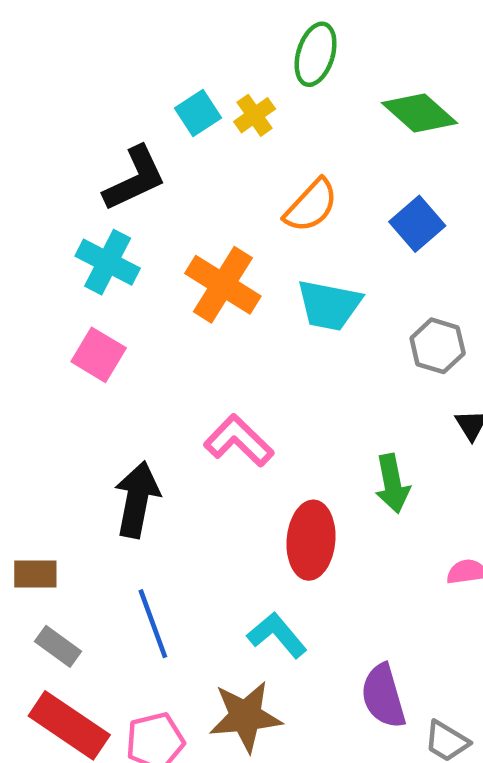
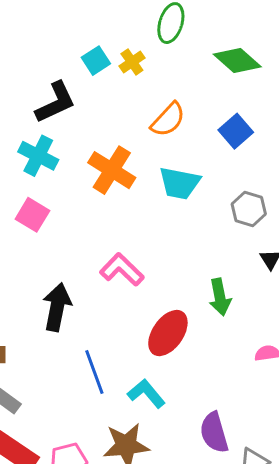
red ellipse: (311, 540) -> (168, 333), turned 30
blue line: (153, 624) -> (94, 372), moved

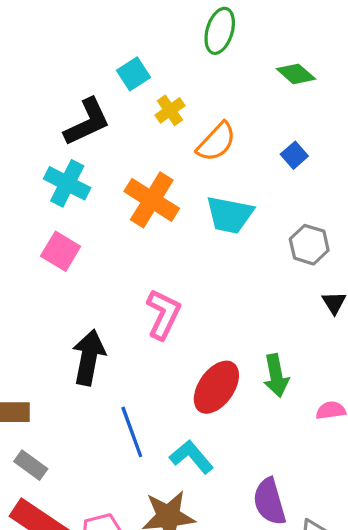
green diamond: (237, 61) -> (296, 74), size x0.7
yellow cross: (132, 62) -> (170, 110), moved
blue square: (236, 131) -> (294, 155), size x0.7
pink L-shape: (122, 270) -> (163, 314), turned 72
green arrow: (220, 297) -> (276, 376), moved

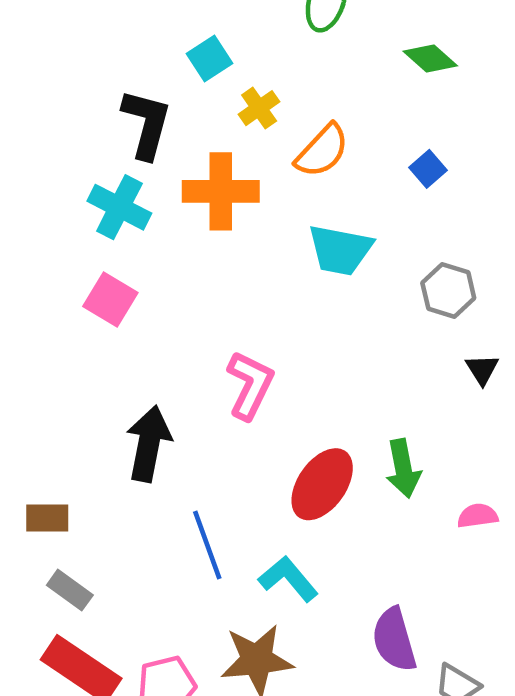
black L-shape: (87, 122) -> (146, 124), turned -50
orange cross: (152, 200) -> (221, 191), moved, turned -32

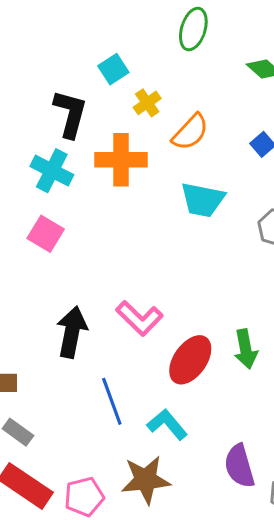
pink L-shape: (250, 385) -> (139, 318), moved, turned 108

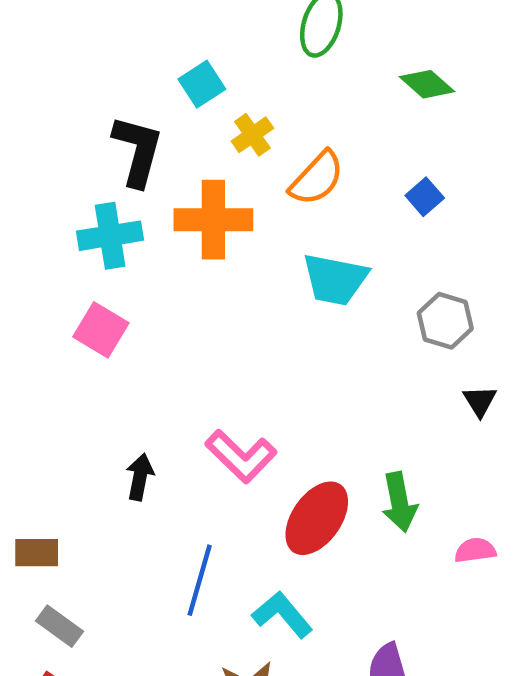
cyan cross: (52, 171) -> (110, 236), turned -36
black arrow: (72, 332) -> (140, 477), size x0.6
blue line: (112, 401) -> (200, 580), turned 36

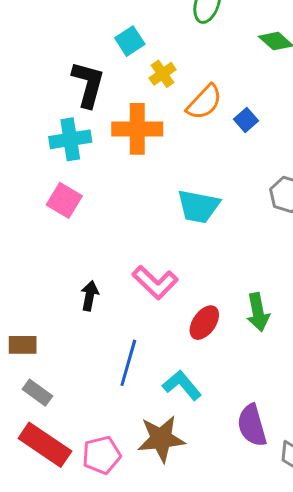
blue square: (425, 197) -> (246, 120), moved
cyan trapezoid: (335, 279) -> (198, 206), moved
red ellipse: (317, 518) -> (204, 323), size x0.7

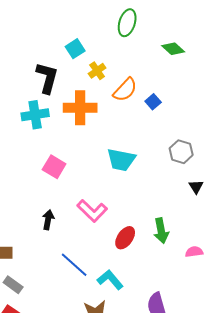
pink square: (64, 200) -> (54, 167), moved
blue line: (128, 363) -> (74, 265), turned -64

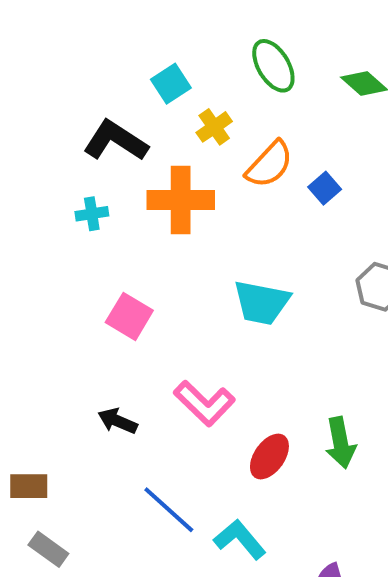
green ellipse: (127, 23) -> (273, 66), moved, turned -48
black L-shape: (47, 78) -> (116, 141), turned -72
cyan cross: (35, 115) -> (92, 214), size x0.6
black arrow: (48, 220) -> (118, 421), turned -78

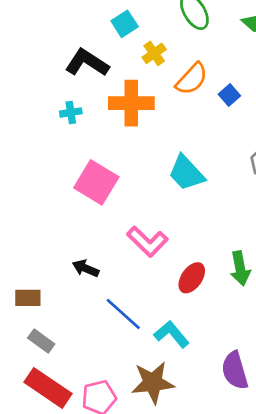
cyan trapezoid: (262, 303) -> (186, 173), turned 36
pink square: (129, 316) -> (96, 182), size x1.4
black arrow: (118, 421) -> (86, 268), moved

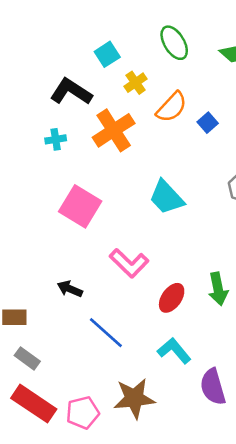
orange cross: (131, 103) -> (114, 130), turned -33
cyan L-shape: (172, 334) -> (174, 351), moved

